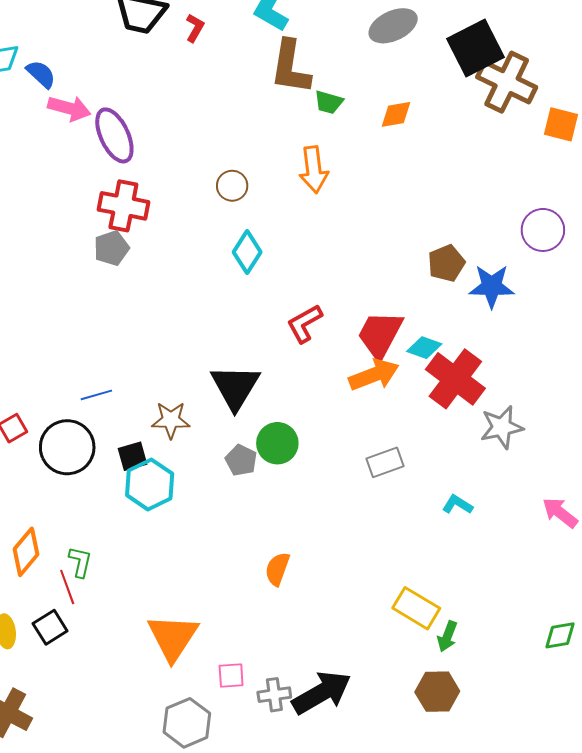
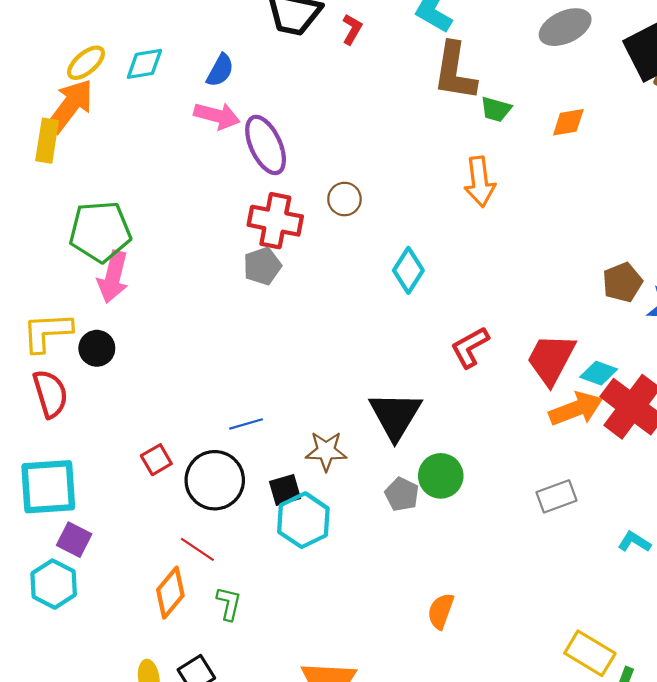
blue semicircle: (41, 74) -> (220, 70), moved, turned 76
brown circle: (232, 186) -> (344, 199), moved
orange arrow: (374, 375) -> (576, 409), moved
red line: (67, 587) -> (197, 549), moved, turned -36

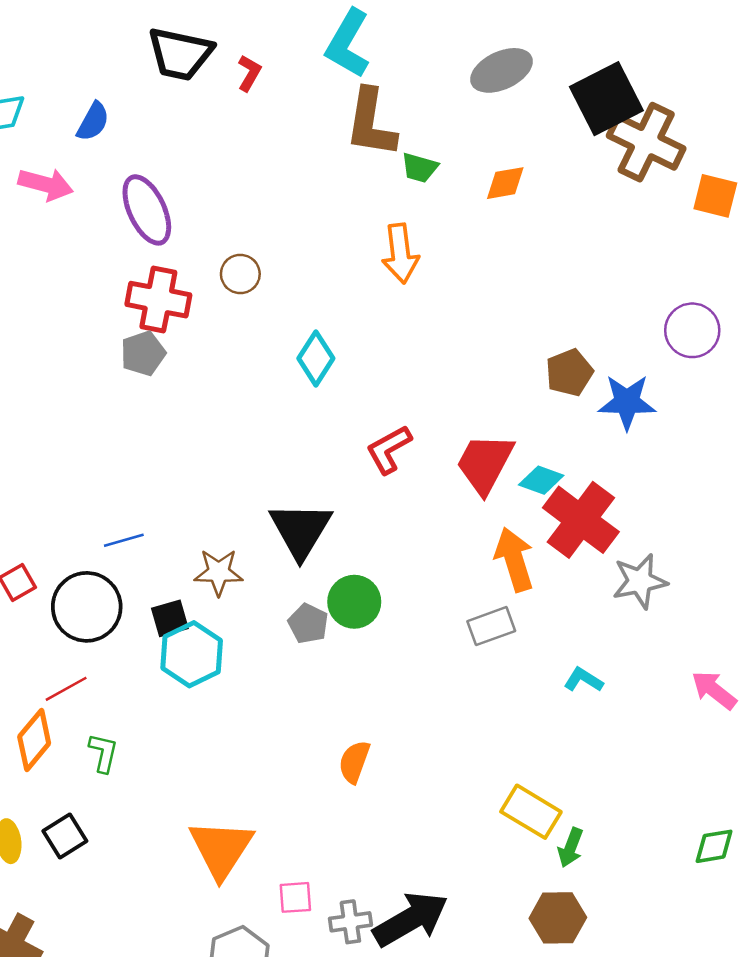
pink arrow: (217, 116) -> (46, 184), moved
orange arrow: (576, 409) -> (514, 559), moved, turned -86
red line: (197, 549) -> (66, 689), turned -63

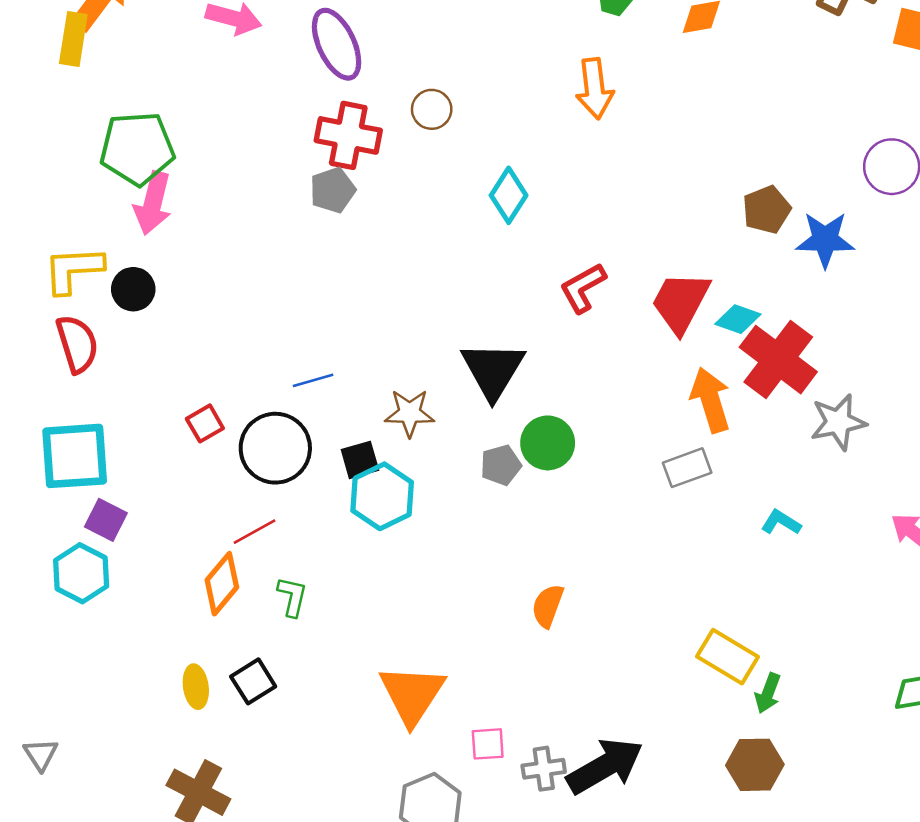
gray pentagon: (308, 624) -> (501, 465), turned 30

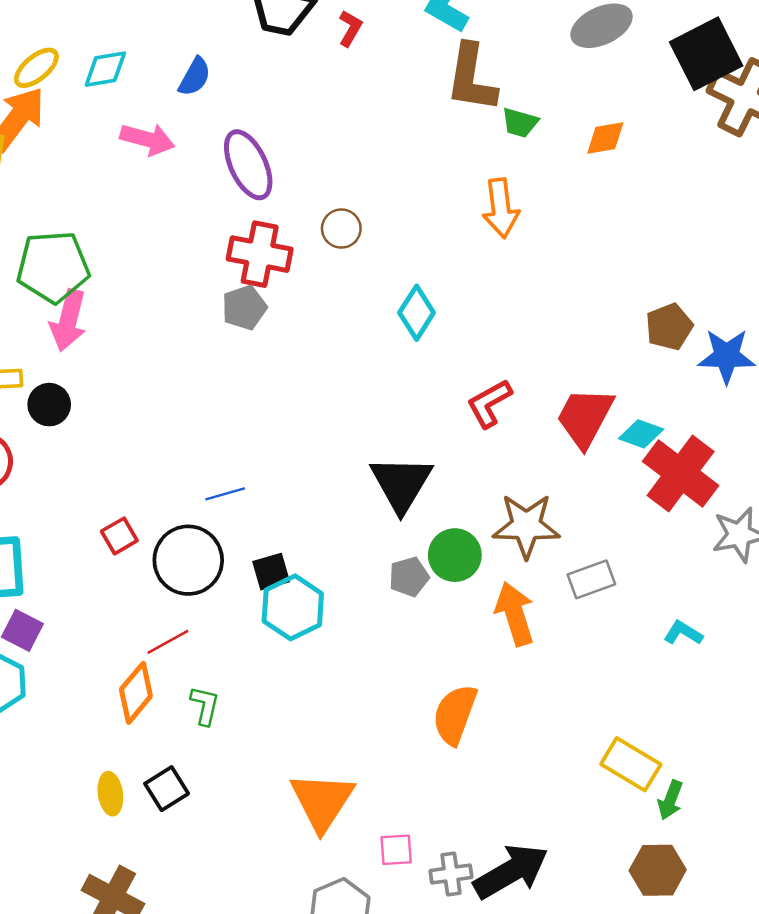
orange arrow: (711, 400) -> (515, 614), moved
brown star: (410, 413) -> (526, 526), moved, size x1.4
orange semicircle: (548, 606) -> (455, 715), size x1.4

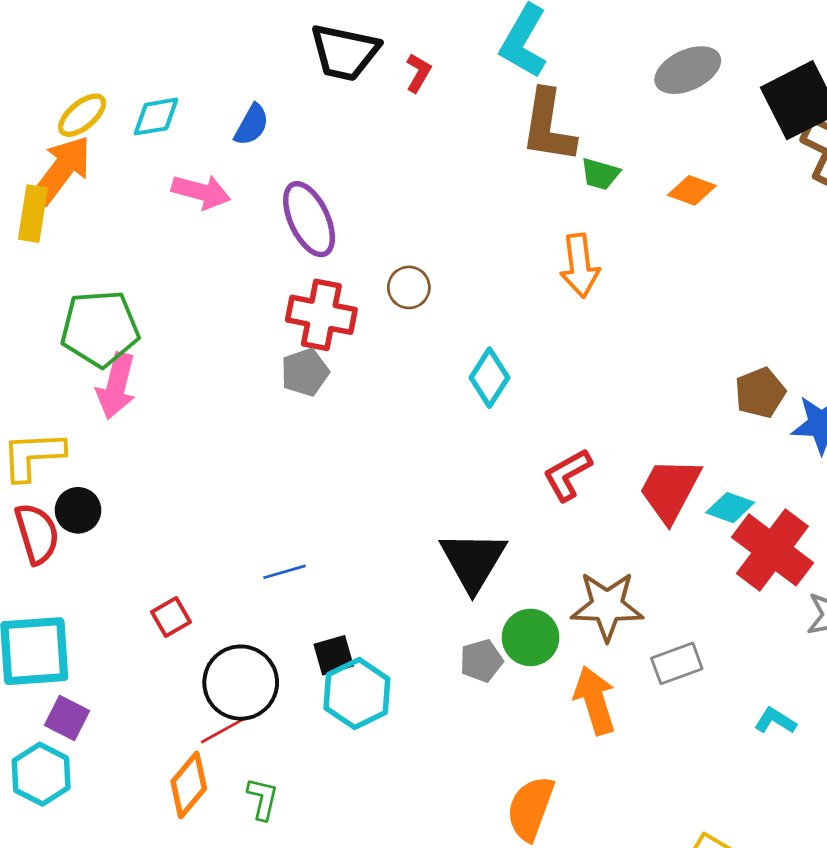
orange diamond: (605, 138) -> (692, 190), turned 30
black circle: (49, 405) -> (78, 510), moved
black circle: (188, 560) -> (241, 683), moved

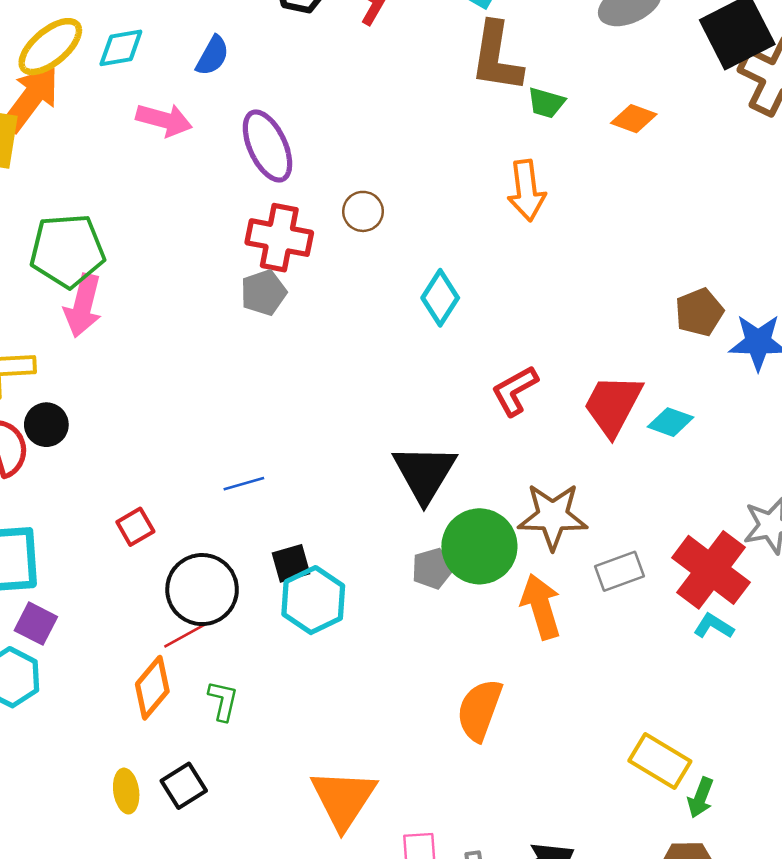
yellow ellipse: (82, 115) -> (50, 47), size x1.4
red cross: (772, 550) -> (711, 570), moved
green circle: (531, 637) -> (479, 546), size x1.4

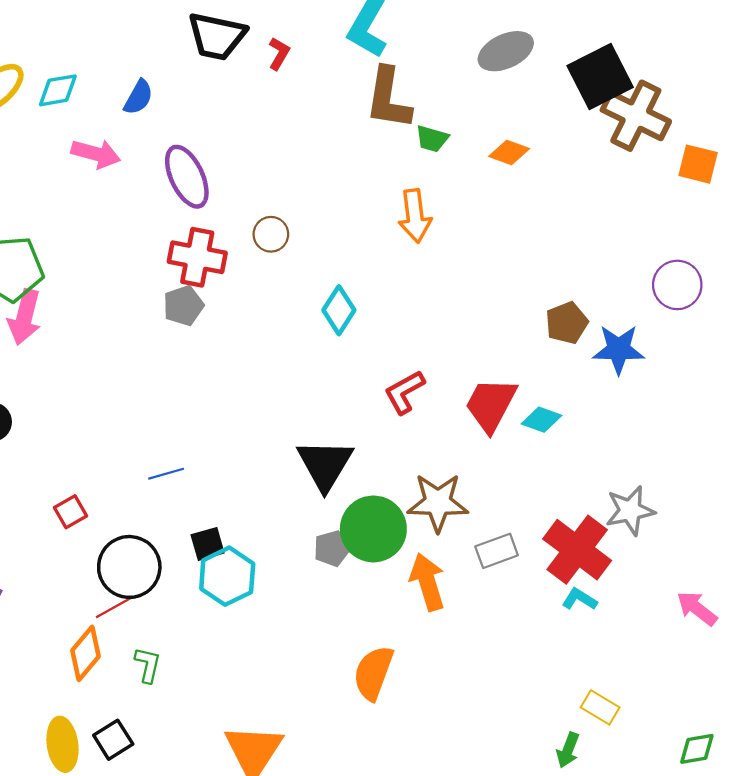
yellow rectangle: (660, 761) -> (600, 707), moved, size x0.7
yellow ellipse: (126, 791) -> (62, 744), size x1.4

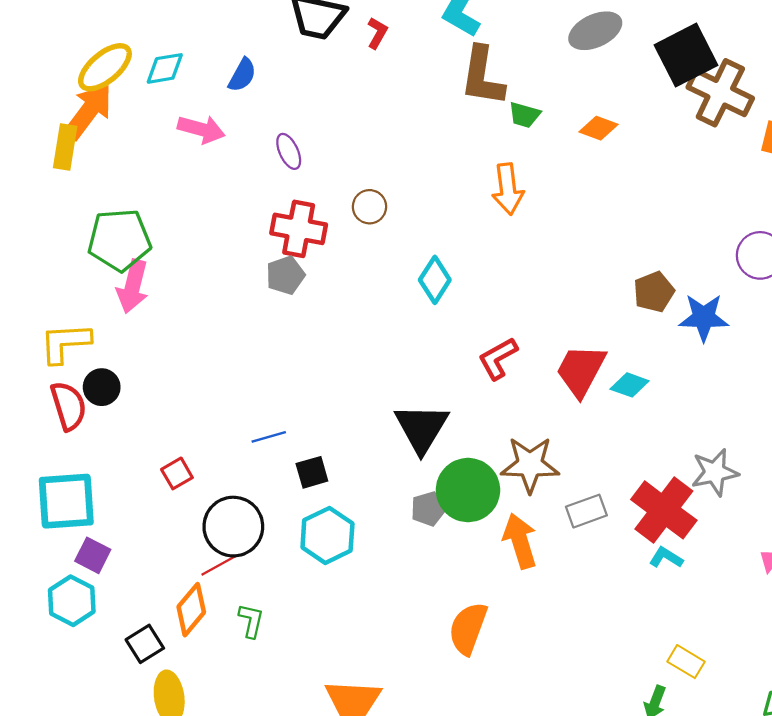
purple ellipse: (187, 177) -> (289, 151), size x0.6
black square: (208, 544) -> (312, 472), moved
black square: (113, 740) -> (145, 644), moved

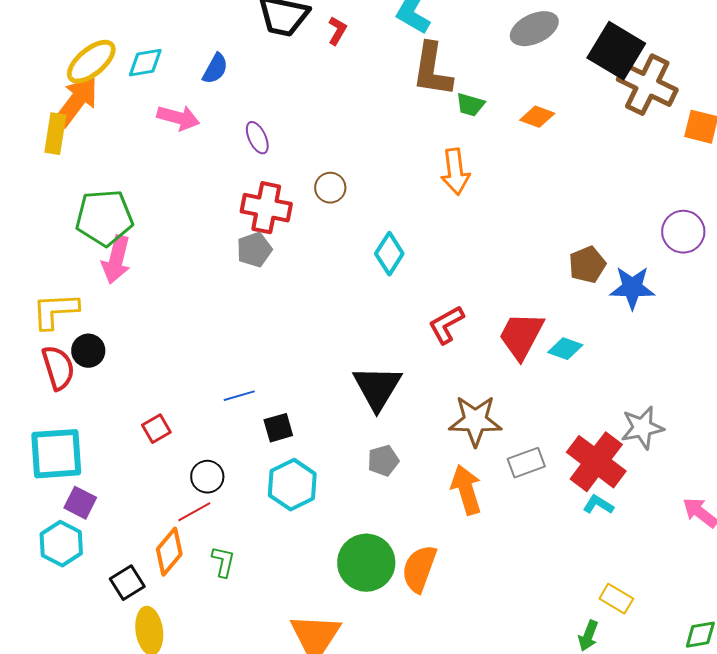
black square: (686, 55) -> (616, 51), turned -32
green circle: (468, 490) -> (366, 563), moved
black circle: (233, 527) -> (207, 477), size x0.6

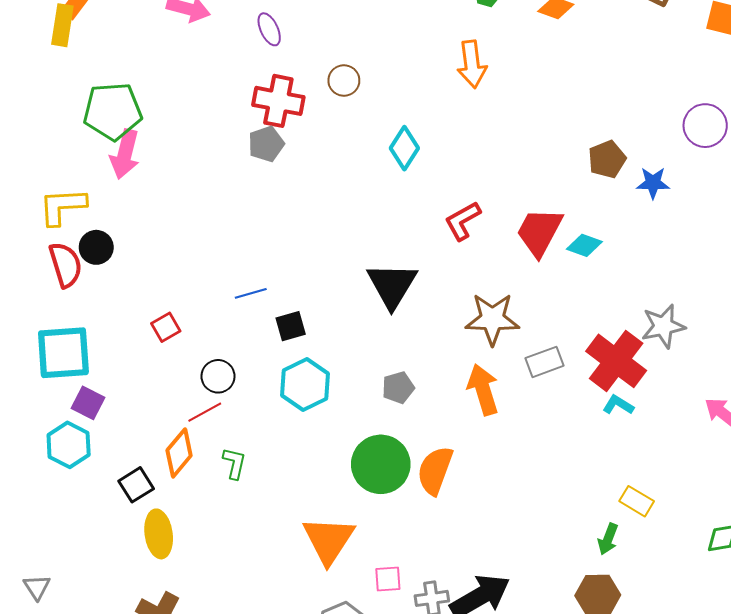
blue star: (632, 288) -> (653, 183), size x0.7
gray pentagon: (383, 461) -> (398, 388), moved

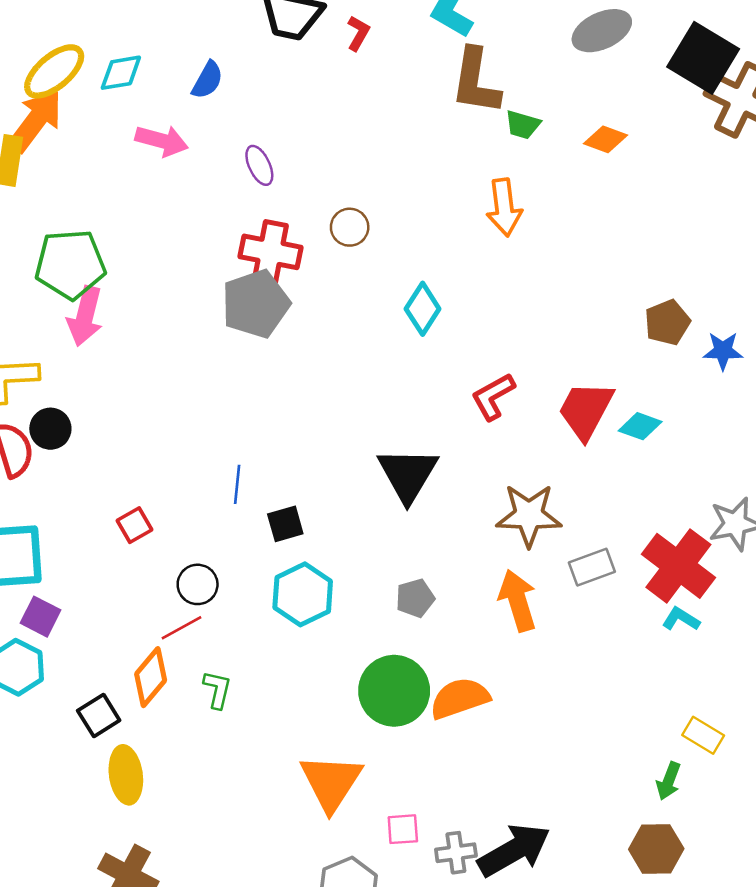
gray pentagon: (266, 144) -> (256, 304), size x1.6
blue line: (251, 293) -> (237, 484), turned -68
orange semicircle: (435, 470) -> (460, 698), turned 51

